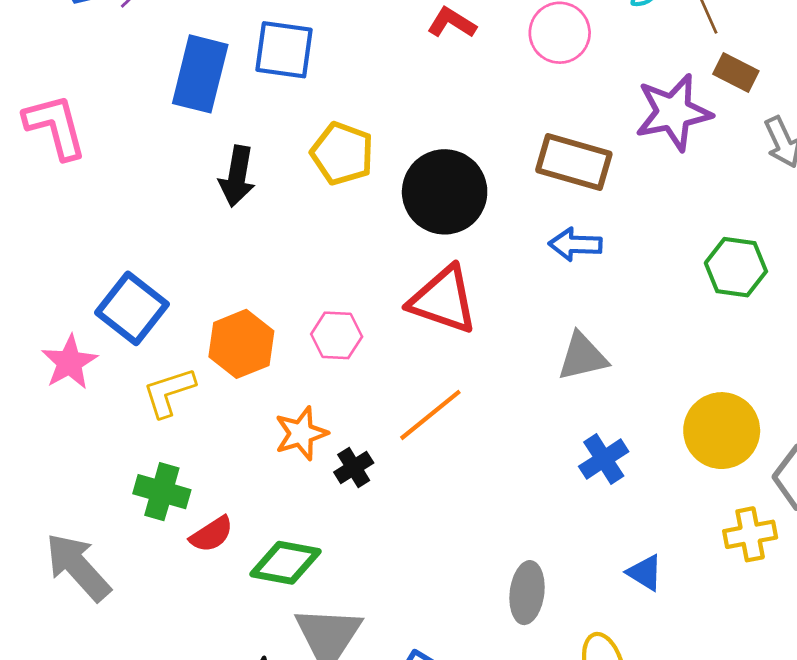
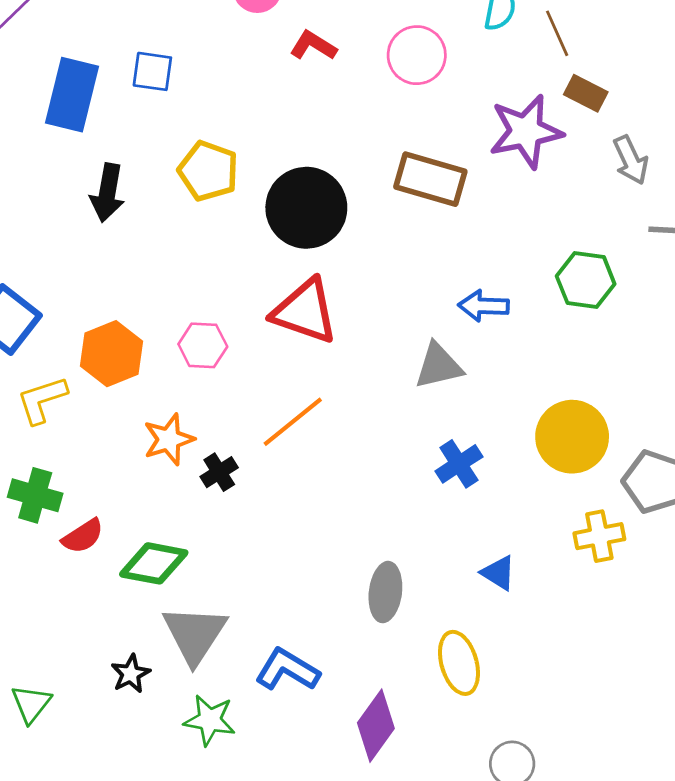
blue square: (284, 50) -> (152, 71), size x0.7
blue arrow: (575, 244) -> (484, 306), moved

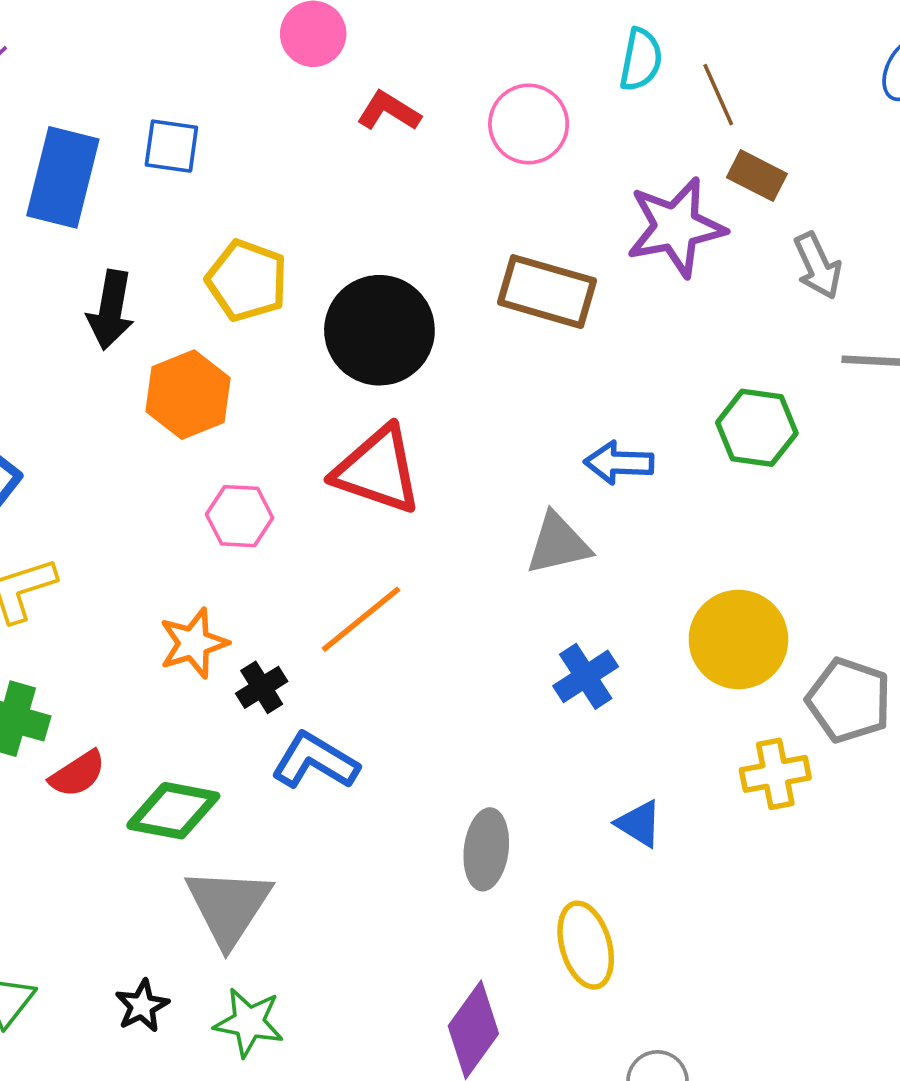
orange hexagon: (111, 354) -> (188, 395), moved
blue L-shape: (287, 670) -> (315, 761), moved
black star: (131, 674) -> (142, 1006), moved

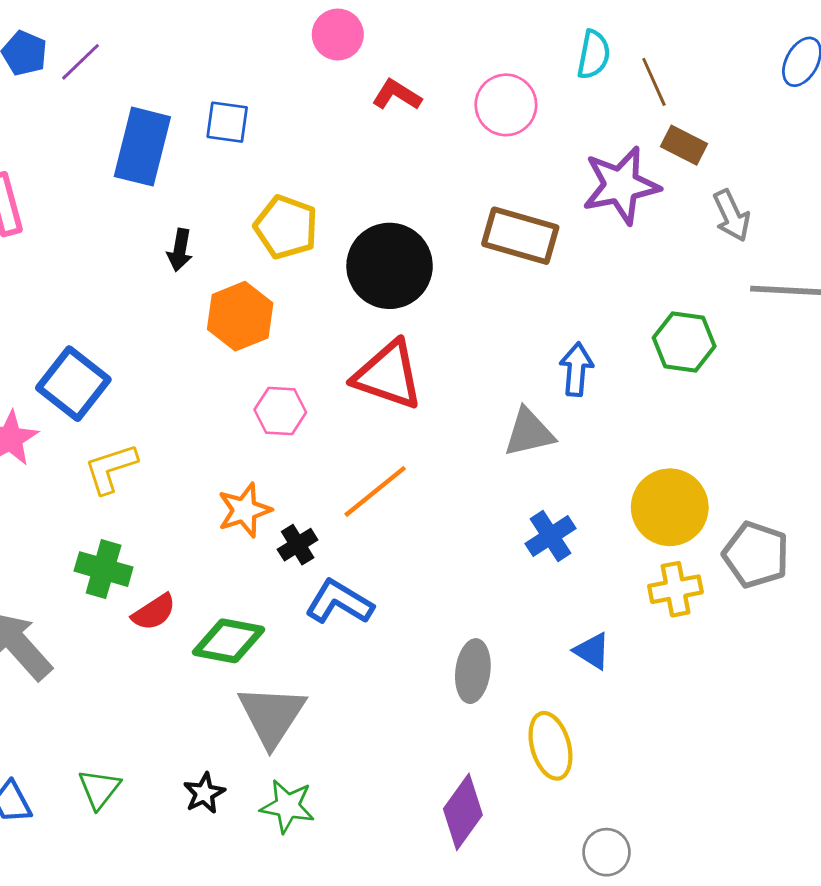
black arrow: (111, 310) -> (180, 250), size x0.7
blue arrow: (619, 463) -> (576, 369), turned 93
yellow cross: (775, 774) -> (675, 589), moved

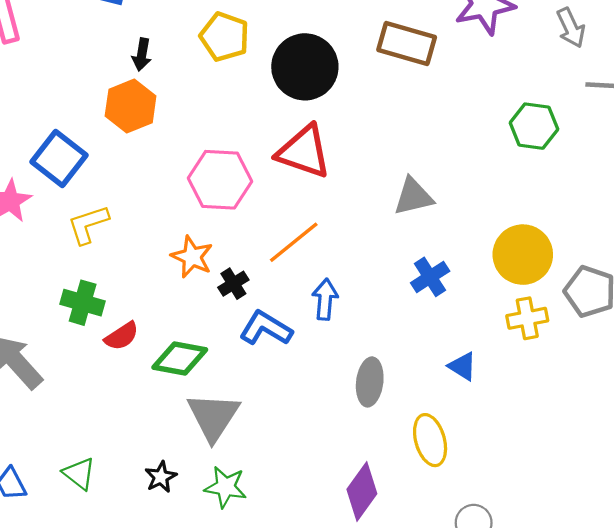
orange hexagon: (240, 316) -> (131, 106), moved
blue arrow: (576, 369) -> (325, 299), moved
pink hexagon: (280, 411) -> (220, 180), size x1.6
orange star: (244, 510) -> (192, 257), turned -30
green triangle: (99, 789) -> (79, 474), turned -30

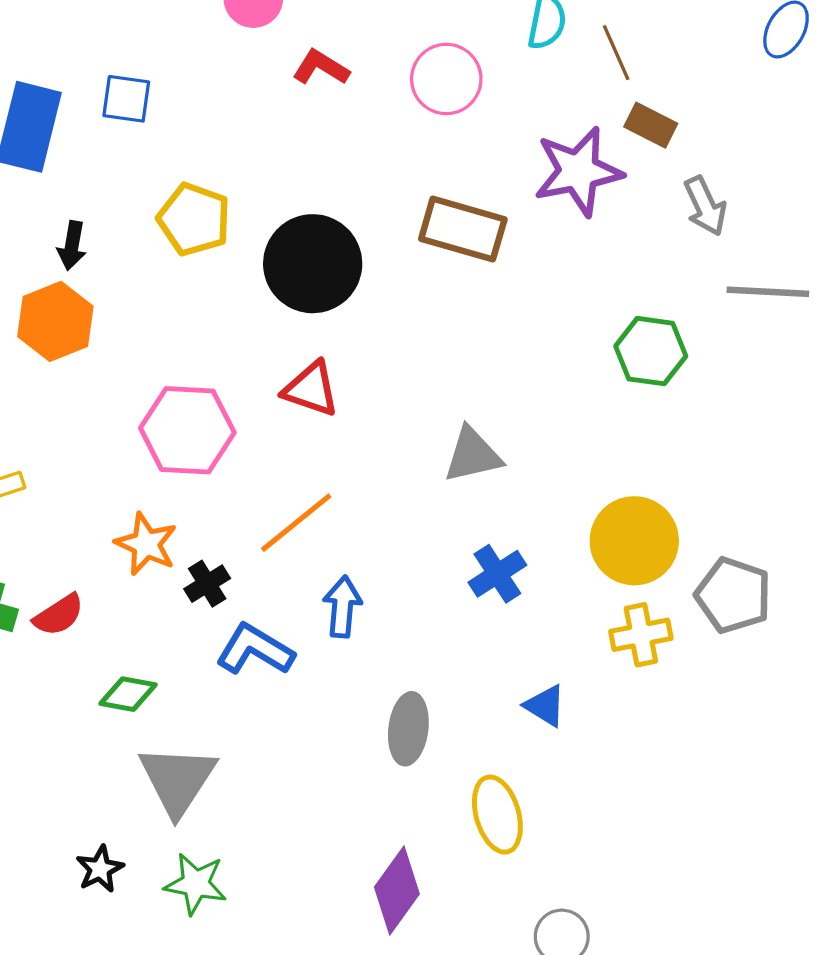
red triangle: (304, 152) -> (311, 389), size x0.7
red semicircle: (122, 336) -> (59, 615), moved
green diamond: (180, 359) -> (128, 694), size x0.7

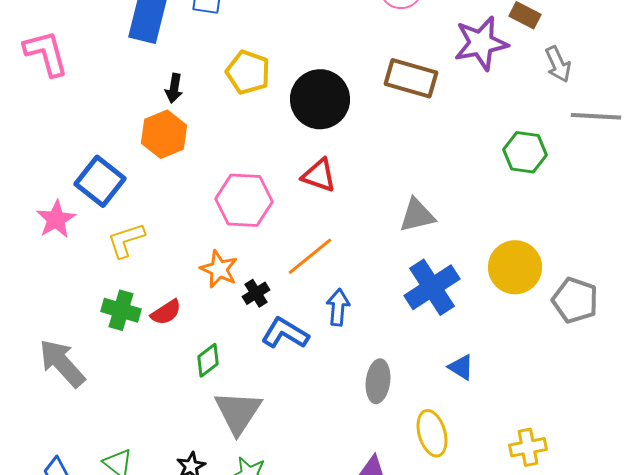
blue cross: (497, 574) -> (432, 287), size x1.6
yellow cross: (641, 635) -> (528, 447), moved
green diamond: (128, 694) -> (208, 360), turned -48

